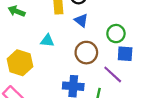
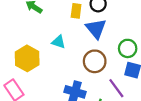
blue triangle: (81, 20) -> (96, 29), size x1.5

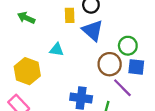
brown circle: (95, 61) -> (110, 64), moved

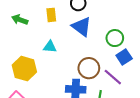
yellow rectangle: (70, 15) -> (51, 15), moved
brown circle: (110, 64) -> (89, 68), moved
blue square: (136, 67) -> (124, 57), turned -35

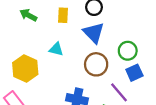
brown circle: (89, 68) -> (96, 64), moved

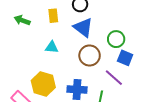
yellow hexagon: (25, 68) -> (43, 84), moved
blue square: (134, 73) -> (125, 58), turned -35

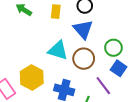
cyan triangle: (52, 47) -> (58, 50), moved, size x1.5

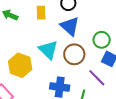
cyan triangle: (58, 50) -> (48, 50), turned 35
yellow hexagon: (32, 77) -> (20, 65), moved

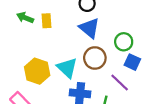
yellow rectangle: (41, 13) -> (47, 21), moved
cyan triangle: (48, 50) -> (67, 68), moved

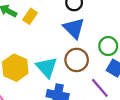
yellow rectangle: (47, 21) -> (30, 16), turned 32

